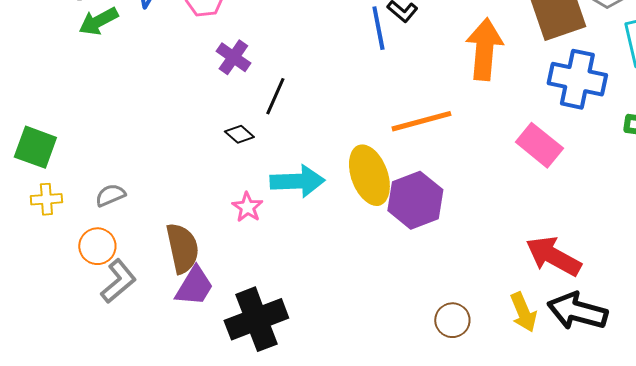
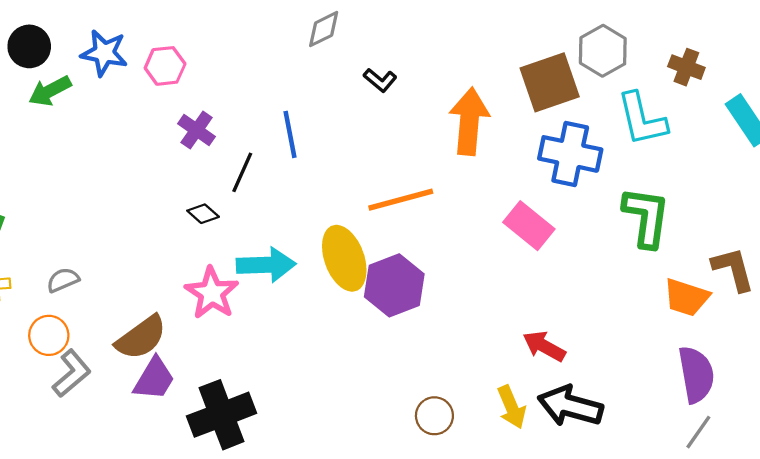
blue line: (378, 28) -> (290, 134), moved
pink star: (247, 207) -> (212, 293), size x1.6
brown semicircle: (182, 248) -> (141, 338), turned 66
red arrow: (553, 256) -> (544, 346), size x0.7

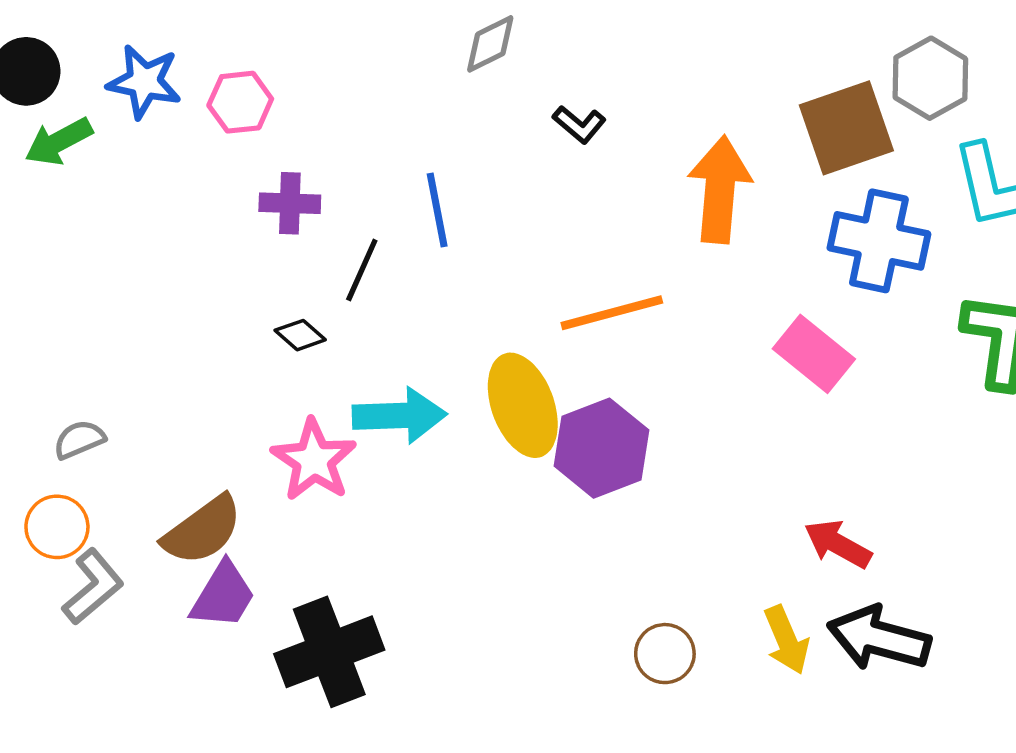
purple cross: (197, 130) -> (290, 203), turned -33

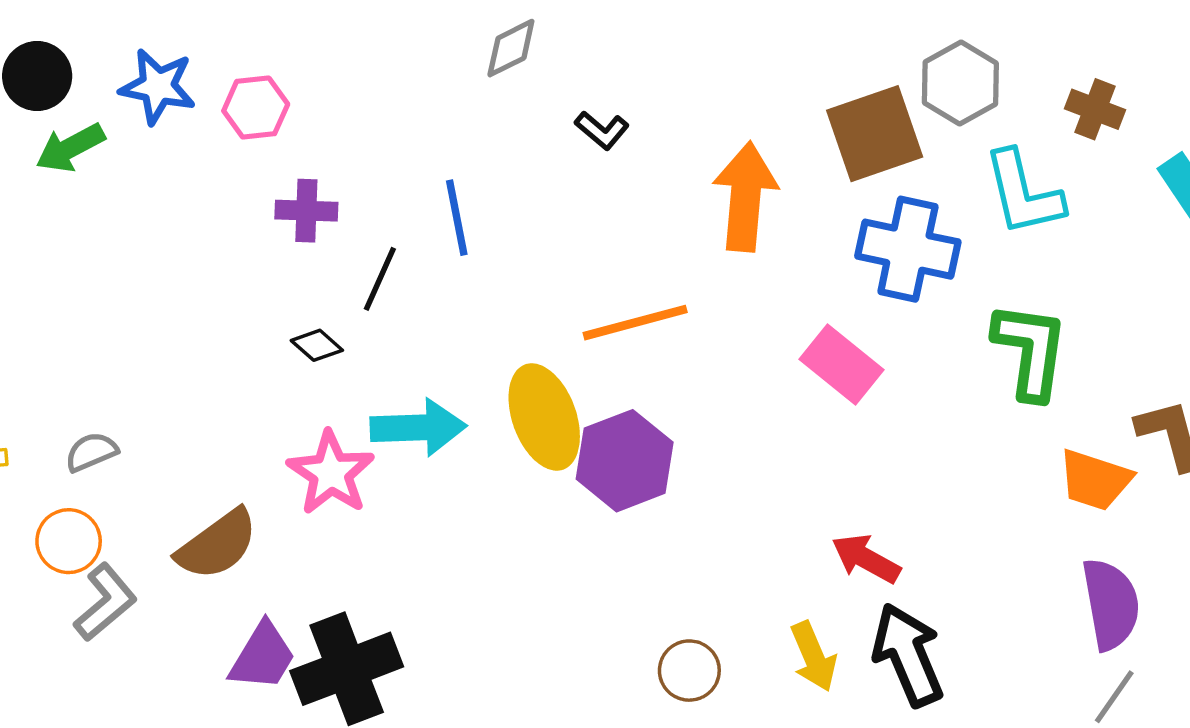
purple trapezoid: (223, 595) -> (263, 657), moved
black arrow: (879, 638) -> (908, 655), turned 52

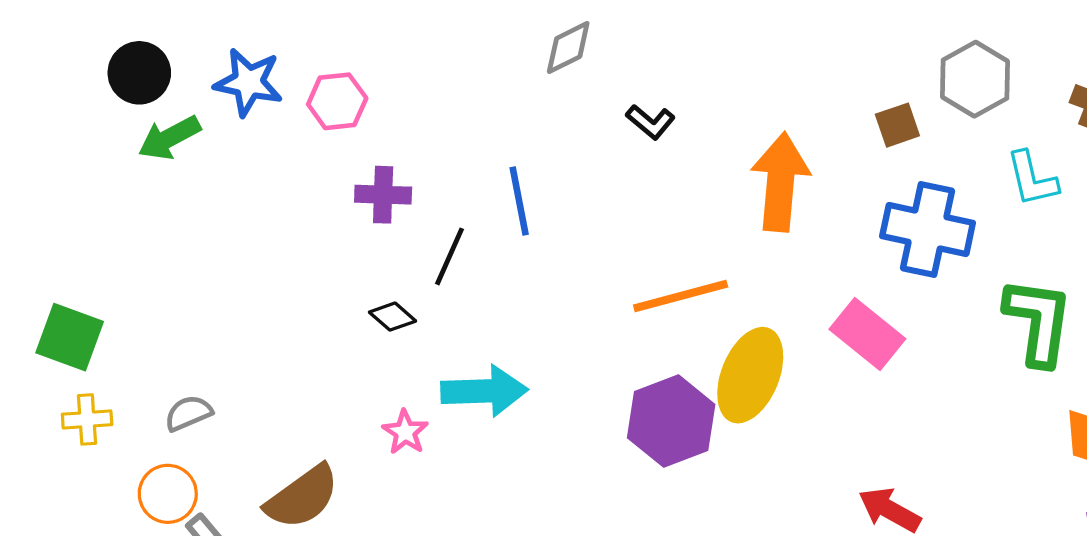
brown square: (875, 134) -> (897, 125), size x0.5
cyan L-shape: (1023, 193) -> (1032, 179), size x0.7
yellow ellipse: (544, 417) -> (750, 375), moved, turned 42
pink star: (331, 473) -> (405, 432), size x0.6

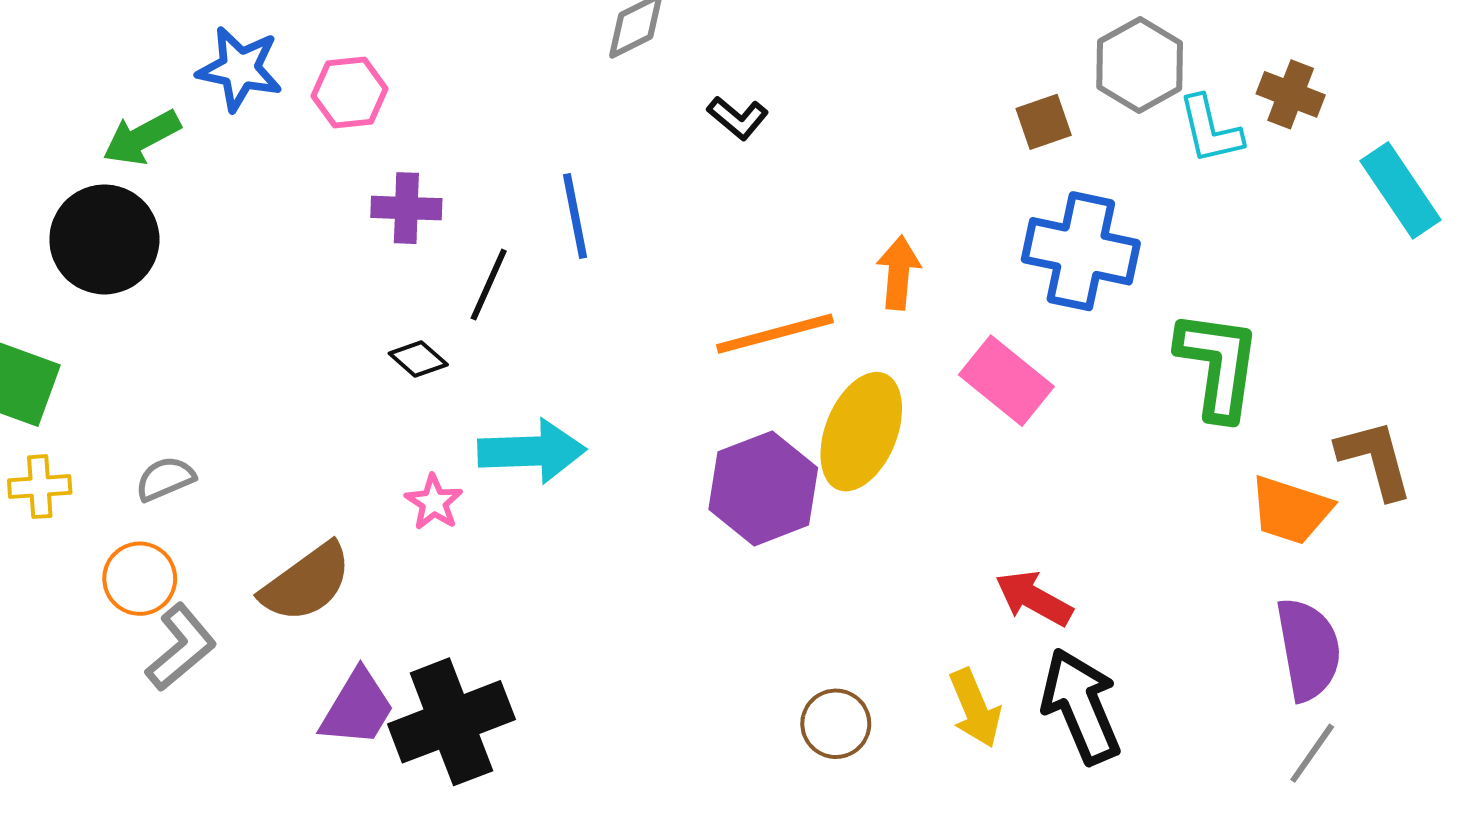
black circle: (139, 73) -> (104, 239), moved, size x1.4
cyan L-shape: (1032, 179) -> (1210, 130), moved
orange arrow: (780, 182) -> (899, 273), moved, size x0.6

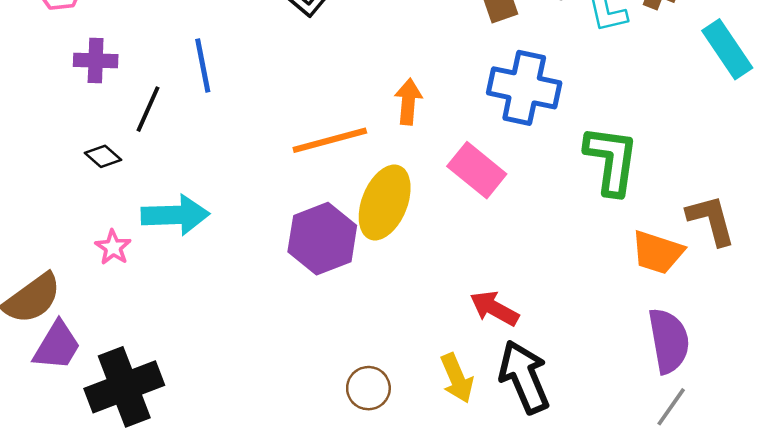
purple trapezoid: (357, 708) -> (57, 346), moved

